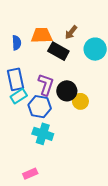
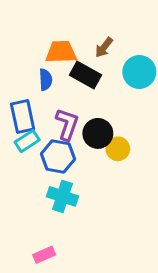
blue semicircle: (17, 43) -> (46, 80), moved

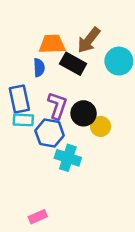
brown arrow: (104, 47) -> (89, 40), size x1.5
cyan rectangle: (27, 141) -> (23, 120), turned 36
cyan cross: (63, 196) -> (68, 158), moved

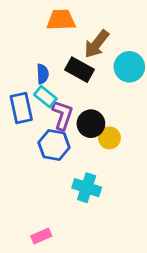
orange trapezoid: (52, 44) -> (61, 20), moved
cyan rectangle: (23, 120) -> (45, 97), moved, turned 36
cyan cross: (68, 158) -> (87, 188), moved

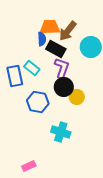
orange trapezoid: (61, 20) -> (50, 27), moved
blue semicircle: (43, 74) -> (42, 39), moved
purple L-shape: (62, 115) -> (62, 68), moved

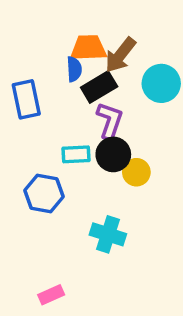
black rectangle: (56, 49) -> (99, 87), turned -60
cyan rectangle: (32, 68) -> (76, 154), moved, turned -42
blue rectangle: (15, 76) -> (26, 99), moved
blue hexagon: (38, 102) -> (44, 194), moved

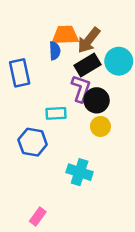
black rectangle: (99, 87) -> (87, 65), moved
black circle: (113, 154) -> (97, 100), moved
pink rectangle: (51, 295) -> (38, 217), turned -30

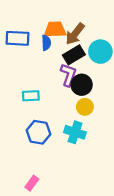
blue rectangle: (20, 73) -> (17, 38), moved, turned -75
cyan rectangle: (56, 113) -> (31, 96), moved
blue hexagon: (33, 142) -> (38, 132), moved
cyan cross: (80, 172) -> (75, 132), moved

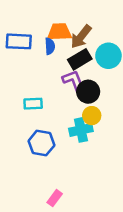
purple L-shape: (68, 75) -> (74, 81), turned -40
cyan cross: (75, 132) -> (81, 130), moved, turned -30
pink rectangle: (32, 183) -> (55, 198), moved

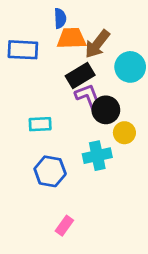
blue semicircle: (50, 46) -> (60, 18), moved
black rectangle: (80, 59) -> (80, 76), moved
yellow circle: (92, 116) -> (124, 133), moved
pink rectangle: (55, 198) -> (64, 226), moved

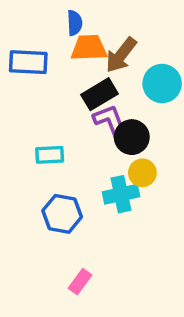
yellow circle: (124, 133) -> (142, 173), moved

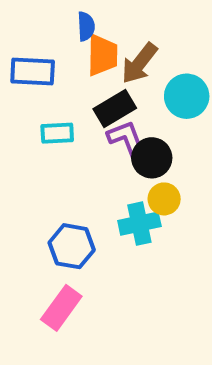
orange trapezoid: (89, 48) -> (102, 55), turned 93
cyan rectangle: (50, 155) -> (57, 133), moved
pink rectangle: (80, 282) -> (61, 308), moved, size x1.5

